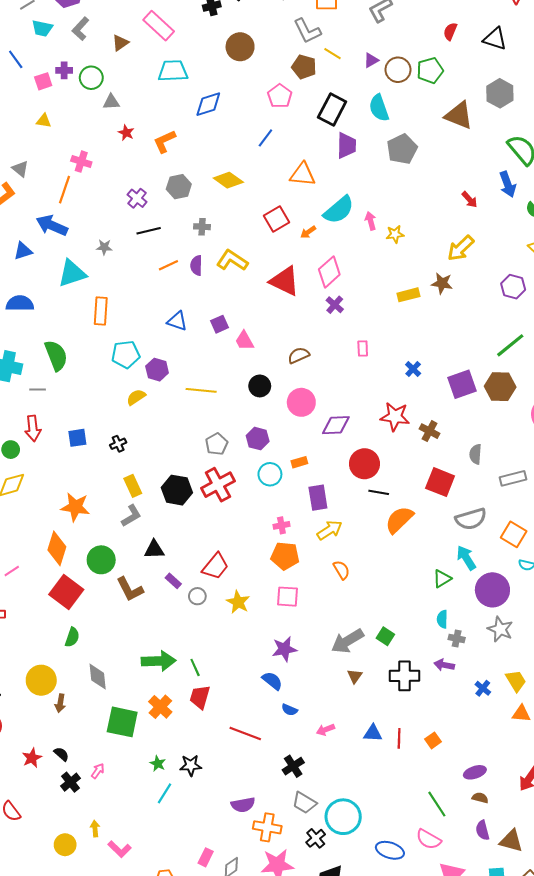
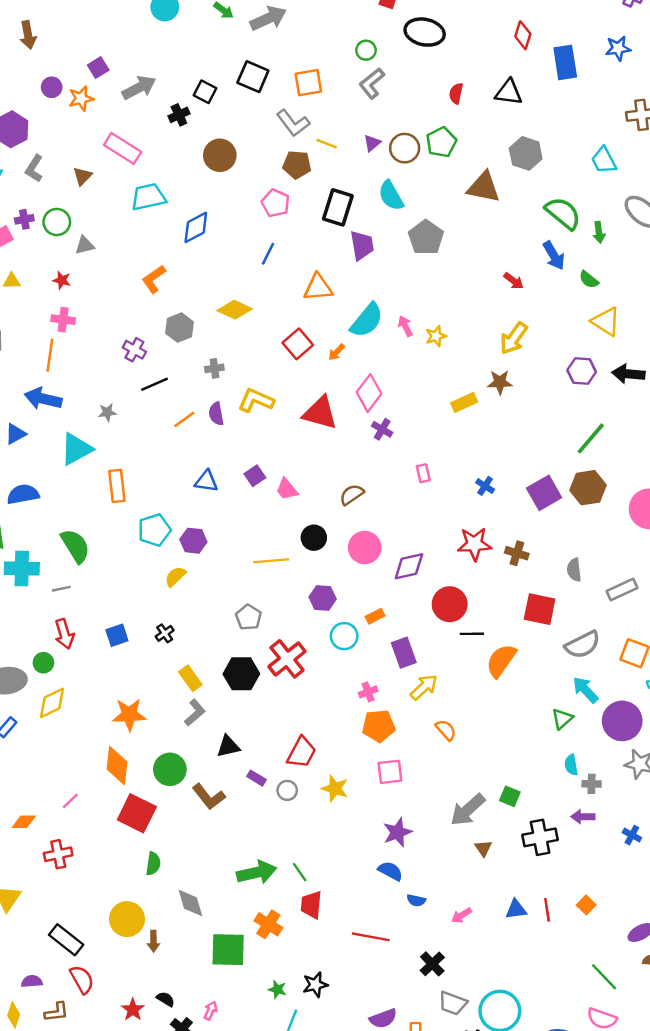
red star: (126, 133) -> (62, 280), moved
yellow line: (201, 390) -> (271, 561), moved
gray pentagon: (217, 444) -> (248, 617), moved

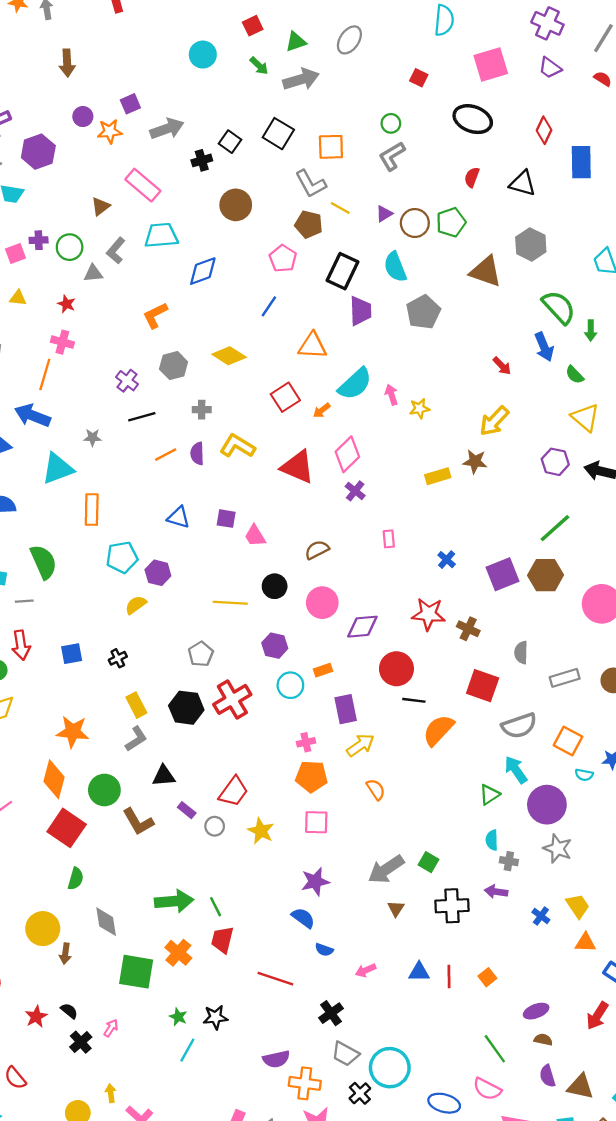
black ellipse: (425, 32) -> (473, 119), moved
gray L-shape: (34, 168) -> (116, 251), moved
purple square: (255, 476) -> (226, 519), turned 36

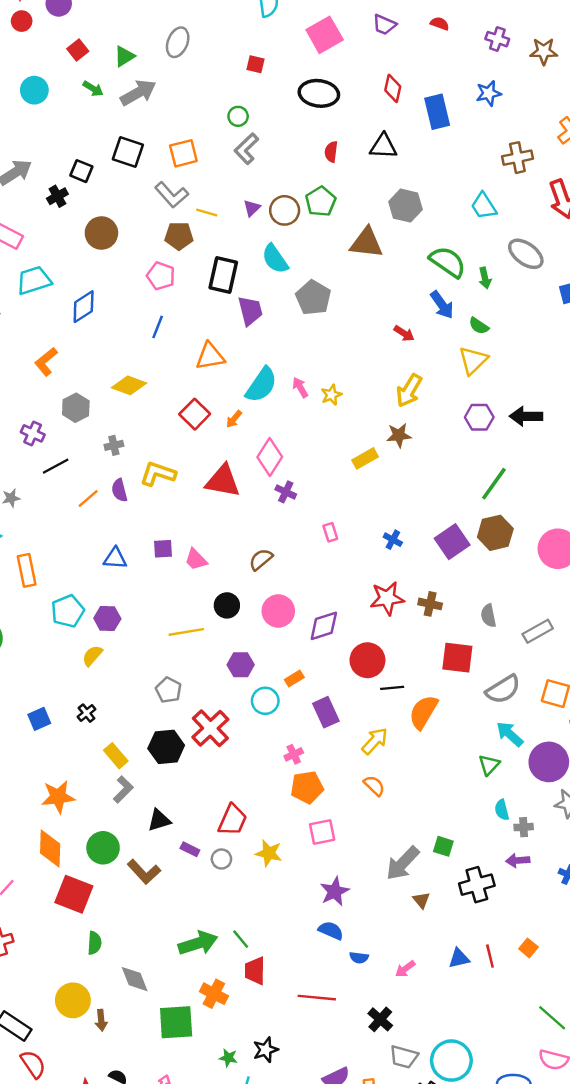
yellow triangle: (585, 417) -> (473, 360), moved, turned 48
yellow arrow: (360, 745) -> (375, 741), moved

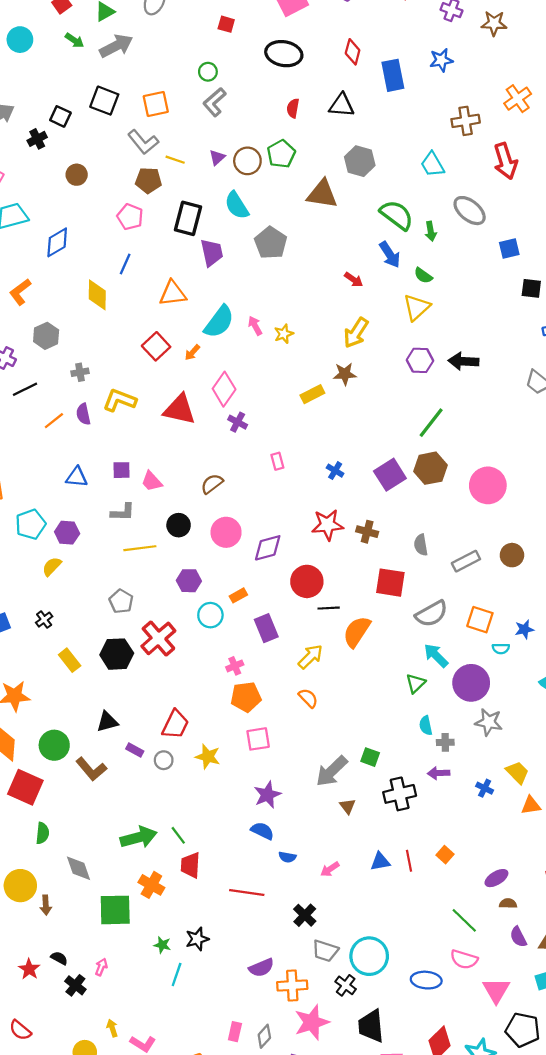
brown circle: (101, 233) -> (77, 175), size x0.7
yellow diamond: (129, 385) -> (97, 295), moved, turned 68
gray L-shape: (123, 789) -> (123, 512), moved, turned 45

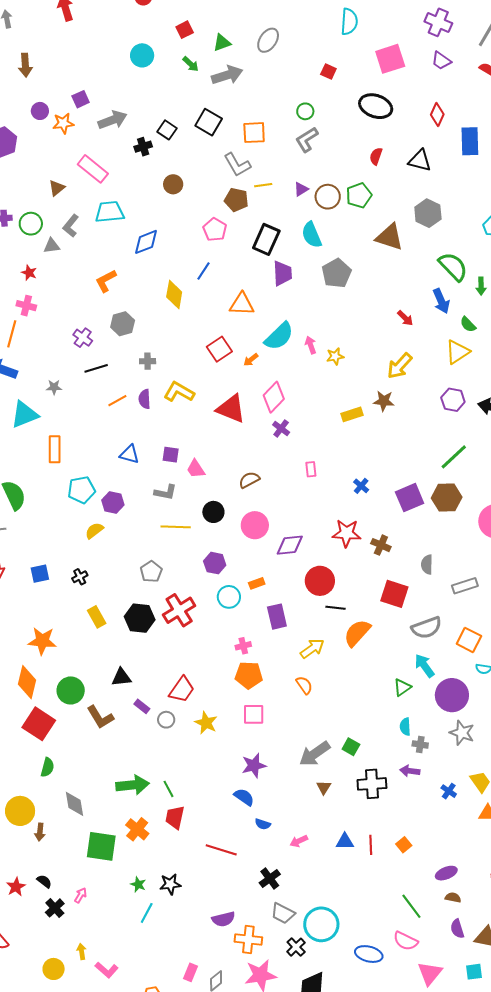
yellow line: (175, 160) -> (263, 185), turned -36

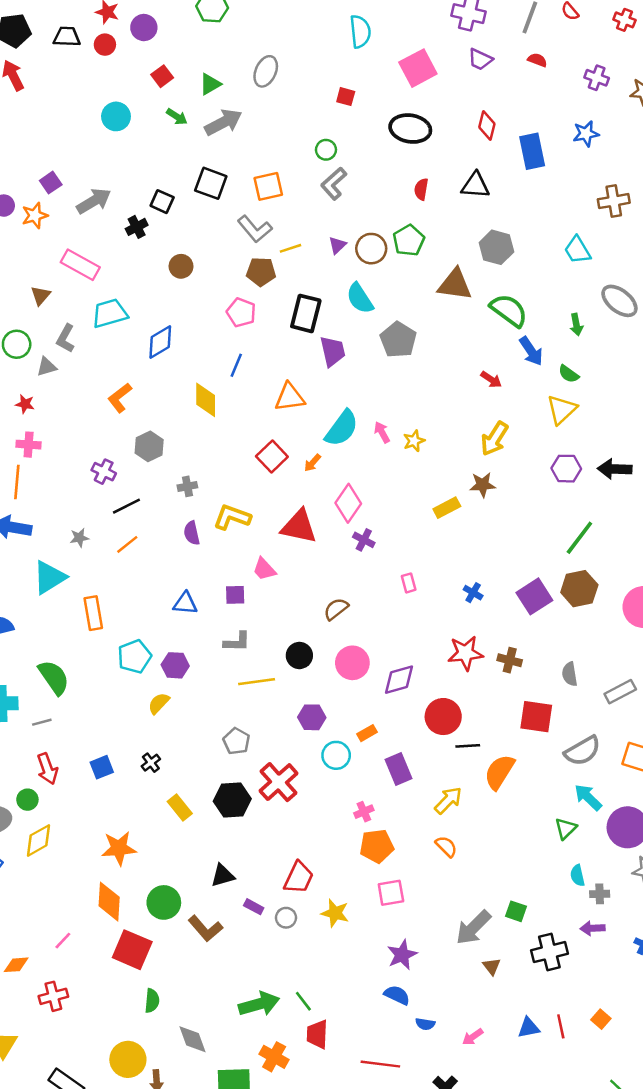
green semicircle: (453, 267) -> (509, 310), moved
orange line: (117, 401) -> (127, 544), moved
pink trapezoid: (196, 469) -> (264, 569), moved

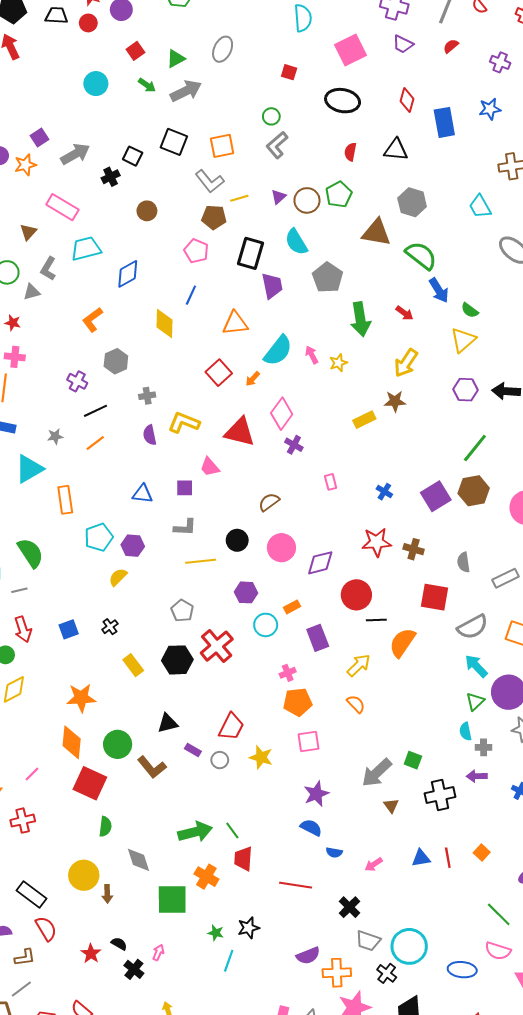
red semicircle: (537, 60) -> (451, 46), turned -63
green arrow: (576, 325) -> (360, 319), moved, size x1.8
green triangle: (566, 828) -> (475, 701), moved

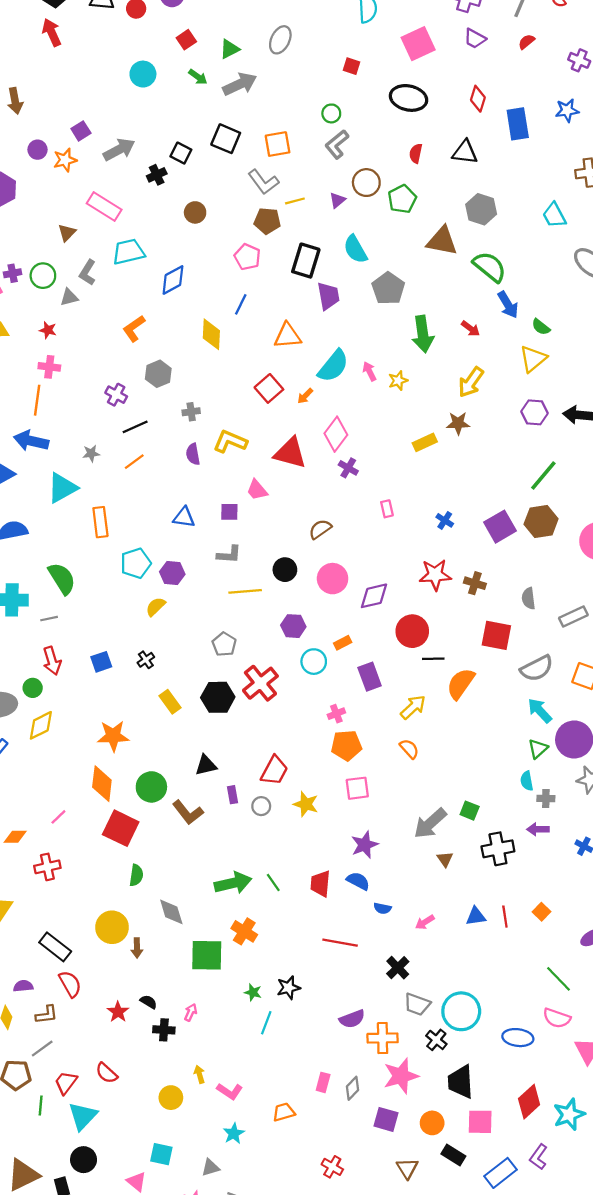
brown circle: (307, 200) -> (366, 183), moved
purple rectangle: (193, 750) -> (232, 795), turned 49
red trapezoid: (243, 859) -> (320, 884), moved
black cross: (134, 969) -> (164, 1030), turned -36

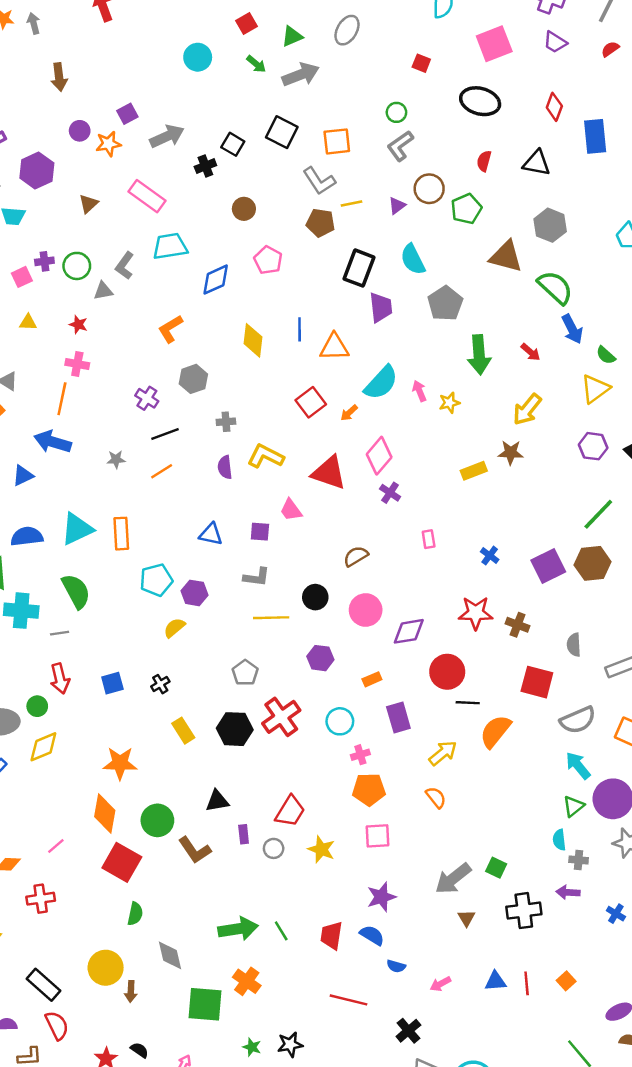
brown triangle: (67, 233) -> (88, 204), moved
pink pentagon: (247, 257) -> (268, 260), moved
blue line: (241, 304) -> (300, 329), moved, turned -30
cyan triangle: (62, 488) -> (77, 529), moved
cyan circle: (314, 662) -> (340, 721), moved

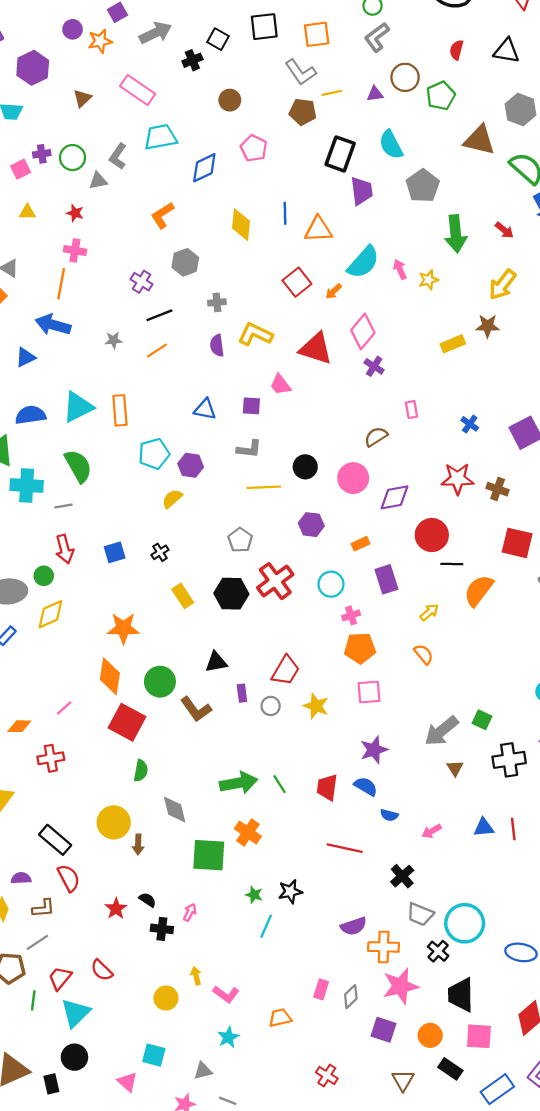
black square: (282, 132) -> (264, 27), turned -32
purple triangle: (397, 206) -> (375, 94), turned 30
brown semicircle: (356, 556) -> (376, 437), moved
yellow arrow: (443, 753) -> (429, 612), size x0.7

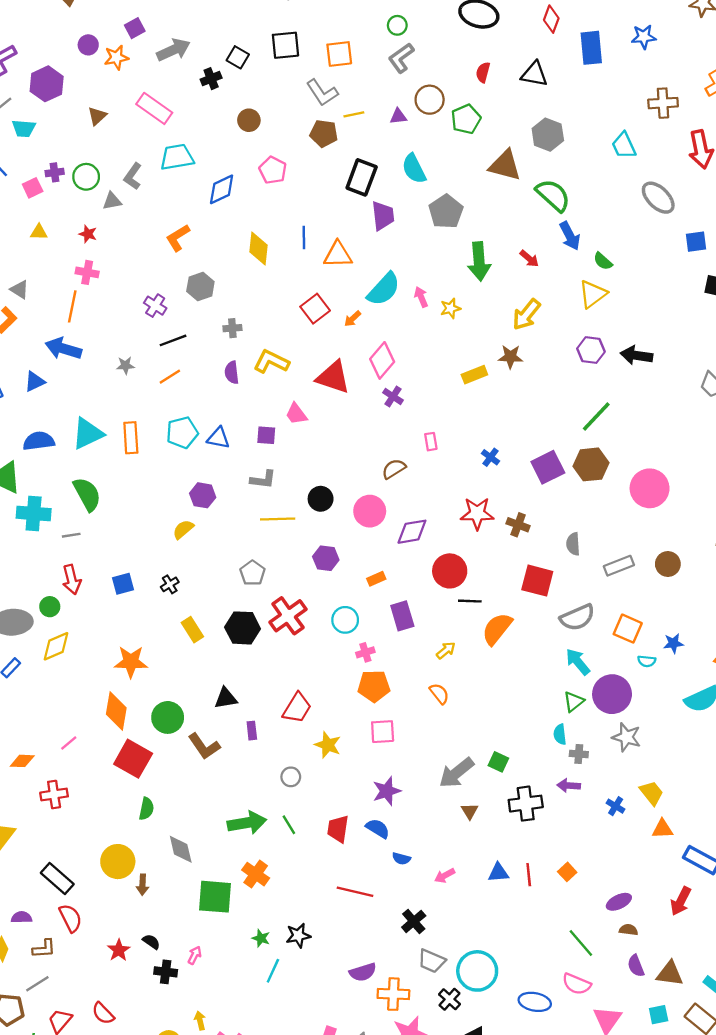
cyan pentagon: (154, 454) -> (182, 433), moved
gray circle: (271, 706) -> (291, 777), moved

